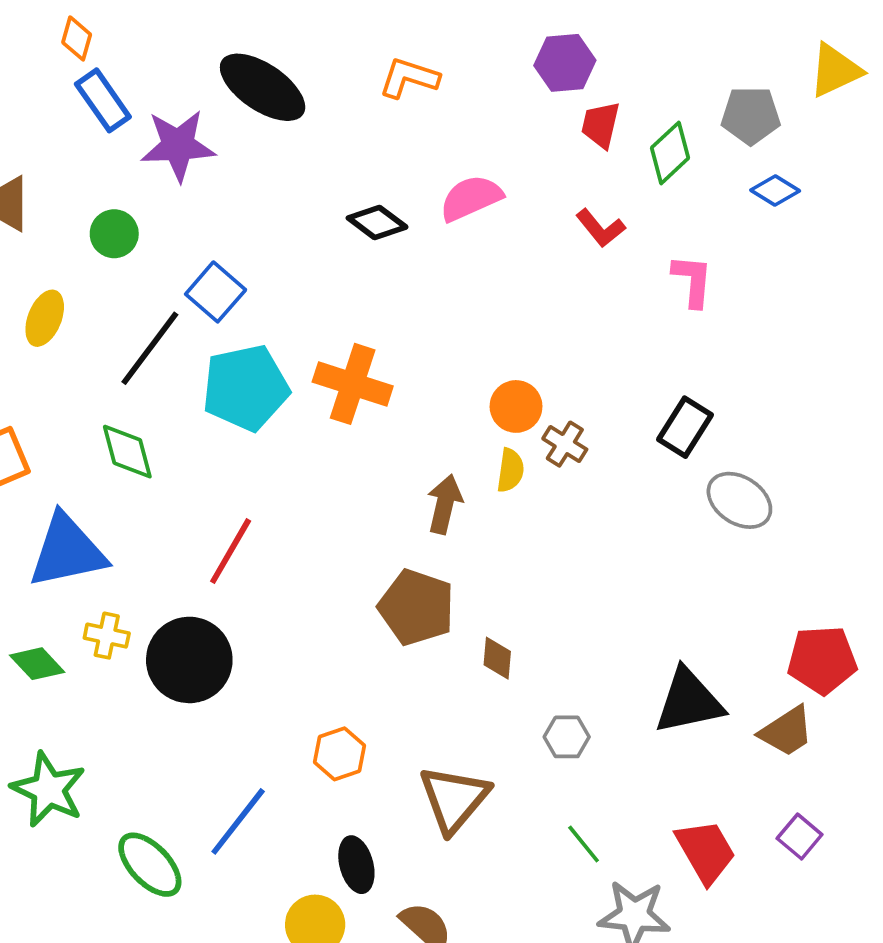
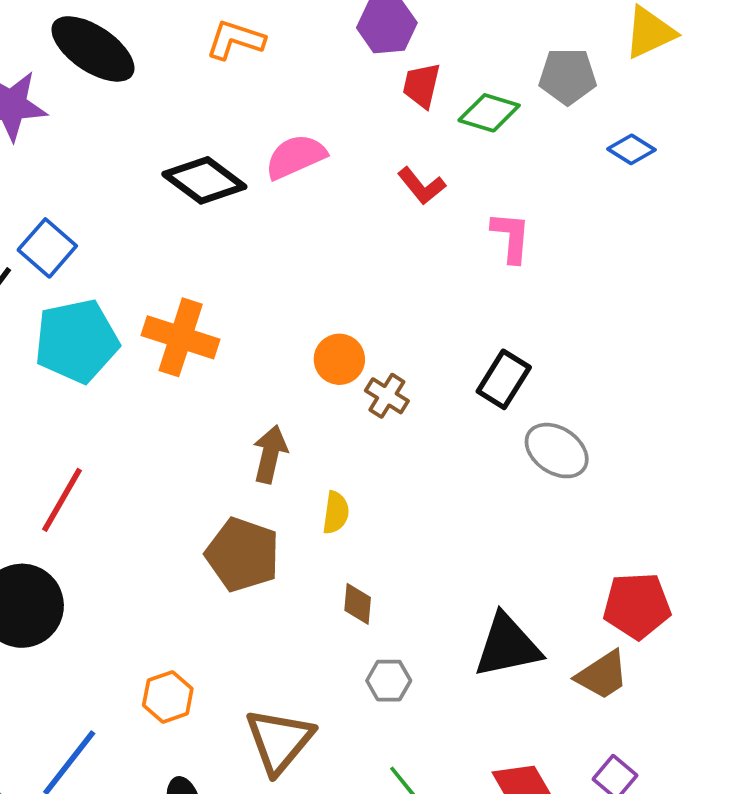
green diamond: (670, 153) -> (489, 113), turned 60
blue diamond: (775, 191) -> (631, 149), moved
black diamond: (377, 222) -> (204, 180), size x1.4
yellow semicircle: (510, 470) -> (336, 513), moved
brown diamond: (497, 658) -> (358, 604), moved

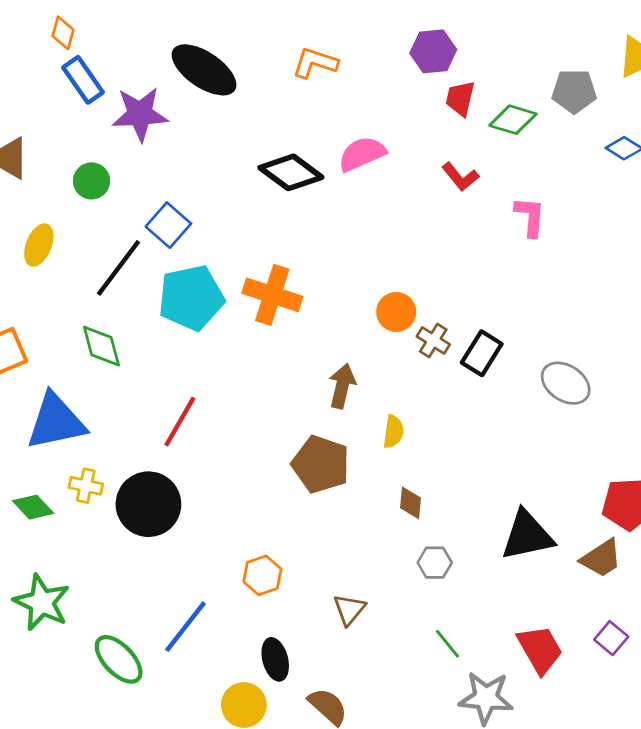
black rectangle: (504, 379) -> (482, 353), moved
brown triangle: (279, 741) -> (349, 610), size x0.6

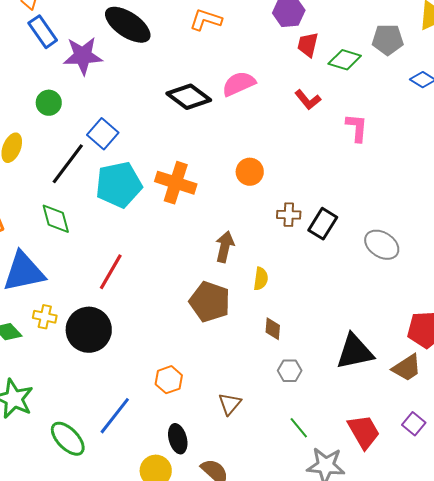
orange circle: (396, 312) -> (250, 172), moved
brown cross: (433, 340) -> (289, 215), turned -30

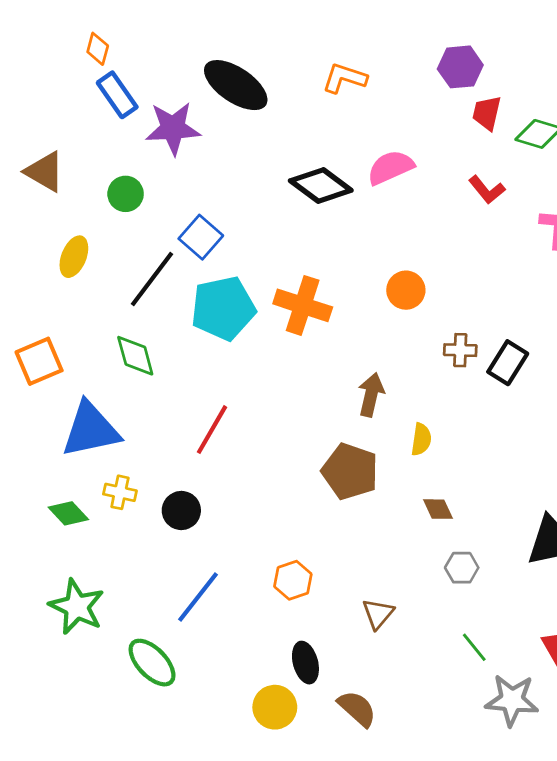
brown diamond: (273, 329) -> (438, 509), turned -30
black circle: (89, 330) -> (181, 510), size x0.6
blue line: (115, 416) -> (198, 597), moved

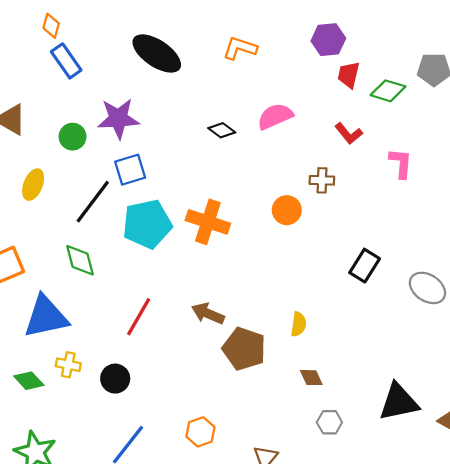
purple star: (173, 128) -> (118, 118), moved
black diamond: (321, 186) -> (222, 130), size x0.6
blue square: (201, 237) -> (130, 170), turned 32
brown cross: (460, 350) -> (322, 180), moved
brown arrow: (371, 395) -> (208, 314), moved, turned -80

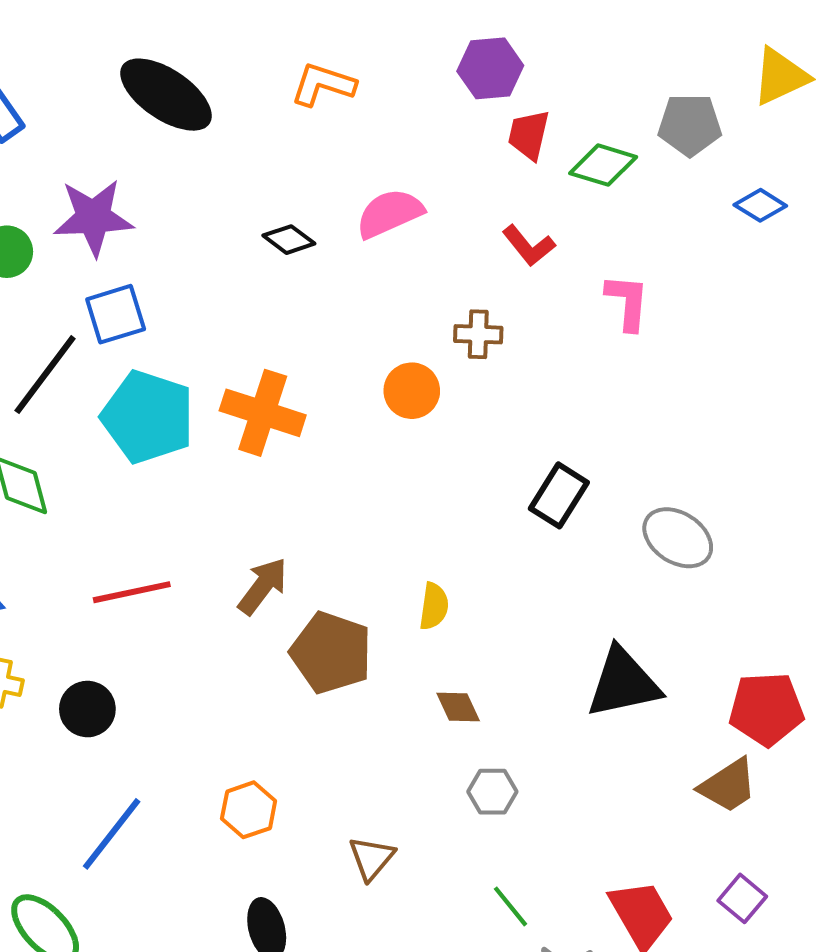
cyan pentagon: (147, 224) -> (148, 417), turned 30
brown arrow: (208, 314) -> (263, 586), turned 104
red line: (139, 317) -> (132, 592), turned 48
black triangle: (399, 402) -> (623, 683), moved

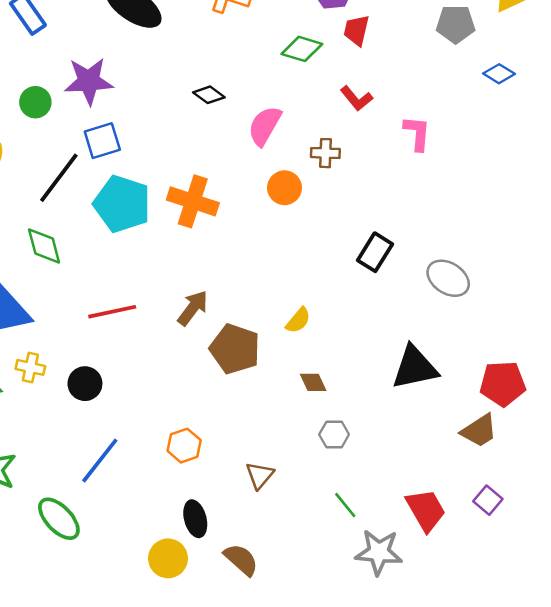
green diamond: (603, 165) -> (302, 49), moved
pink semicircle: (390, 213) -> (265, 126), moved, turned -36
yellow semicircle: (434, 606) -> (298, 320), turned 32

